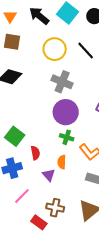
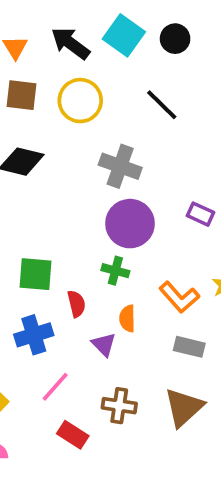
yellow circle: (55, 49) -> (80, 101), moved
green square: (15, 136) -> (35, 274), turned -30
green cross: (67, 137) -> (115, 271), moved
red rectangle: (39, 222) -> (73, 435), moved

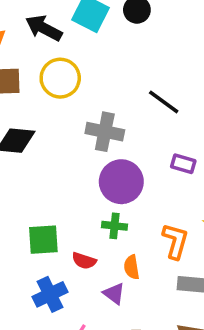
black line: (162, 105) -> (164, 102), moved
orange L-shape: (179, 297) -> (175, 241), turned -114
red semicircle: (76, 304) -> (84, 261), turned 130

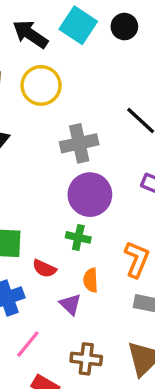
gray cross: (105, 132) -> (79, 143), turned -30

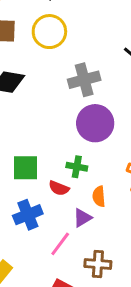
green cross: (78, 237) -> (77, 167), moved
purple triangle: (70, 304) -> (82, 218), turned 48
pink line: (28, 344) -> (60, 244), moved

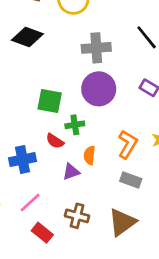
green cross: (77, 167) -> (75, 125), turned -30
green square: (25, 168) -> (50, 101), moved
pink line: (60, 244) -> (30, 203), moved

